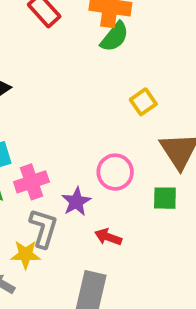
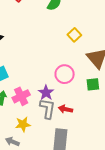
pink cross: (31, 182) -> (21, 96), moved
gray L-shape: (43, 228) -> (47, 109), moved

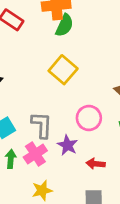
yellow square: (74, 35) -> (63, 70), moved, size x1.5
gray L-shape: (47, 109) -> (42, 125), moved

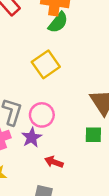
pink circle: (89, 118) -> (42, 115), moved

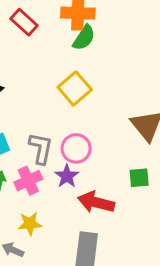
green square: (93, 135) -> (139, 178), moved
red arrow: (54, 162) -> (96, 202), size x1.6

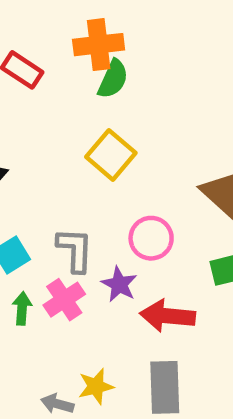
pink circle: (76, 148) -> (151, 238), moved
yellow star: (30, 224) -> (96, 386), moved

